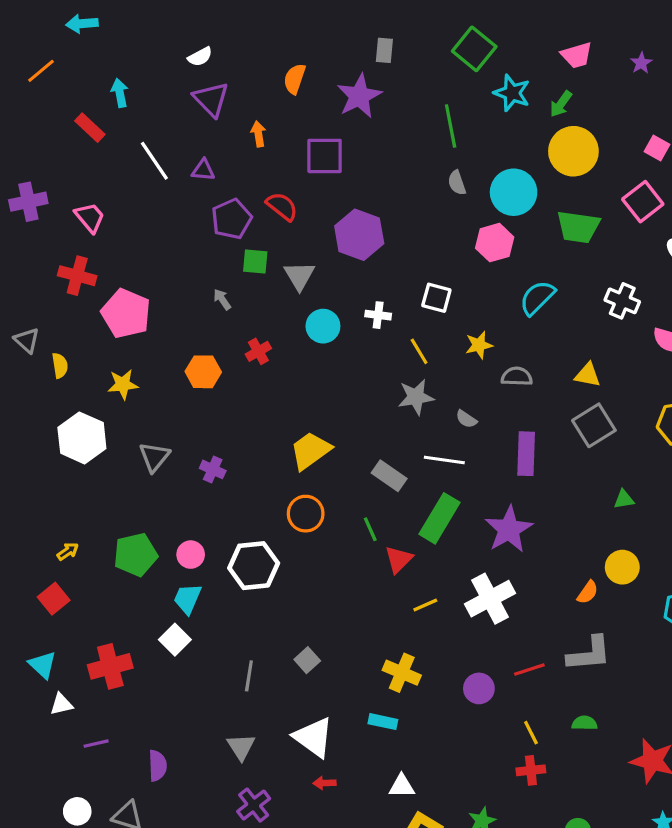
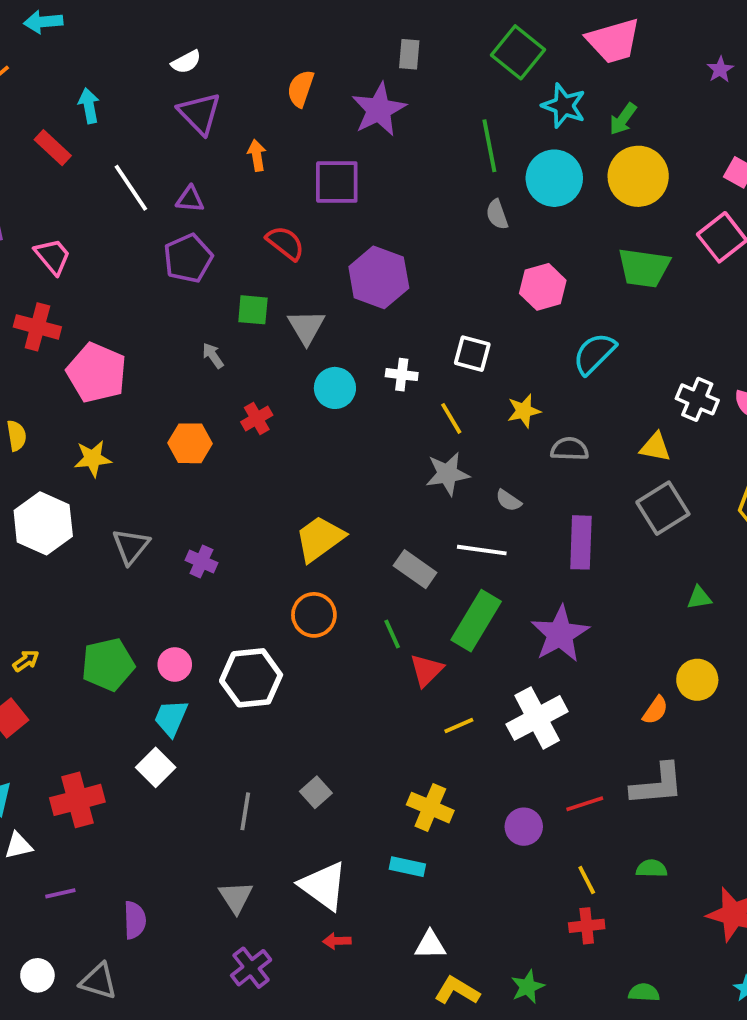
pink trapezoid: (577, 55) -> (613, 41), moved, size x1.4
cyan circle: (514, 192) -> (554, 178), moved
purple pentagon: (232, 219) -> (188, 258), moved
white cross: (622, 301) -> (697, 399), moved

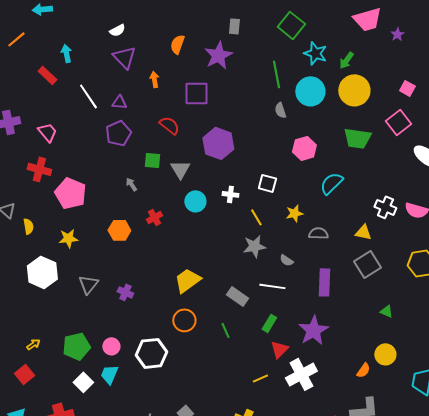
pink trapezoid: (613, 41) -> (367, 19), moved
green triangle: (699, 598) -> (386, 311), turned 32
green rectangle: (476, 621) -> (269, 323), size x0.6
red triangle: (426, 670) -> (279, 349), moved
white square: (156, 767) -> (83, 382), moved

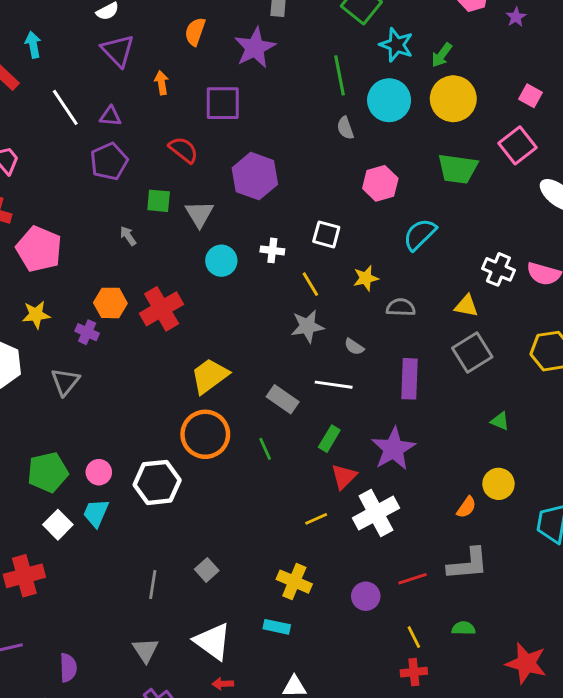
red cross: (154, 217) -> (162, 309), moved, size x1.8
purple cross: (125, 292) -> (87, 332), moved
orange circle: (184, 320) -> (205, 434), size x1.4

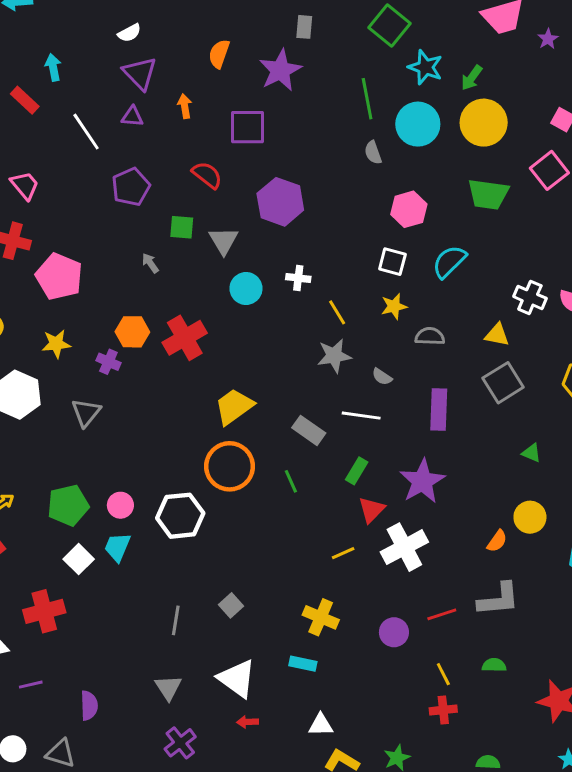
purple triangle: (110, 116) -> (132, 117), moved
white square: (326, 234) -> (392, 262), moved

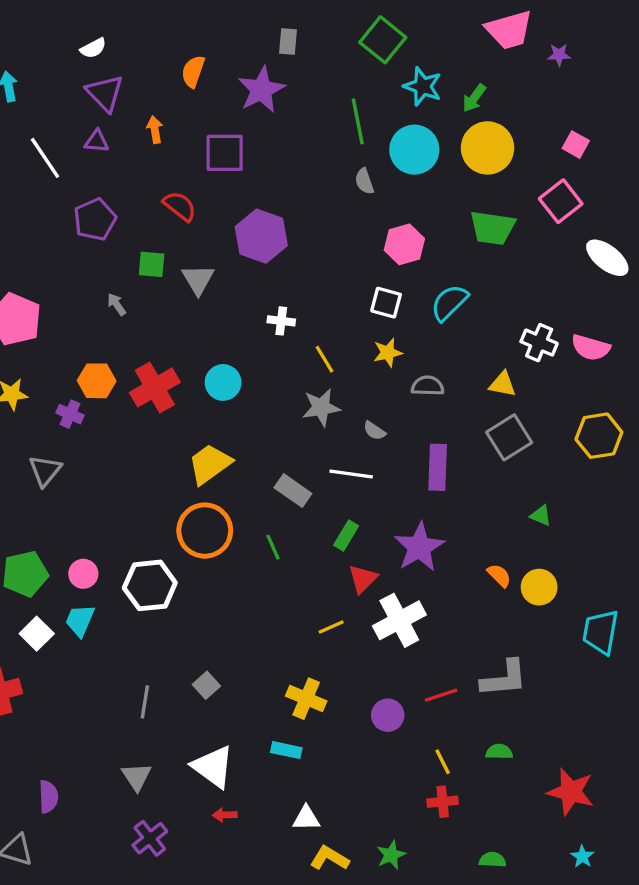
purple star: (548, 39) -> (559, 55), turned 30
cyan circle: (246, 288) -> (223, 382), moved
orange semicircle: (497, 541) -> (499, 575), moved, turned -80

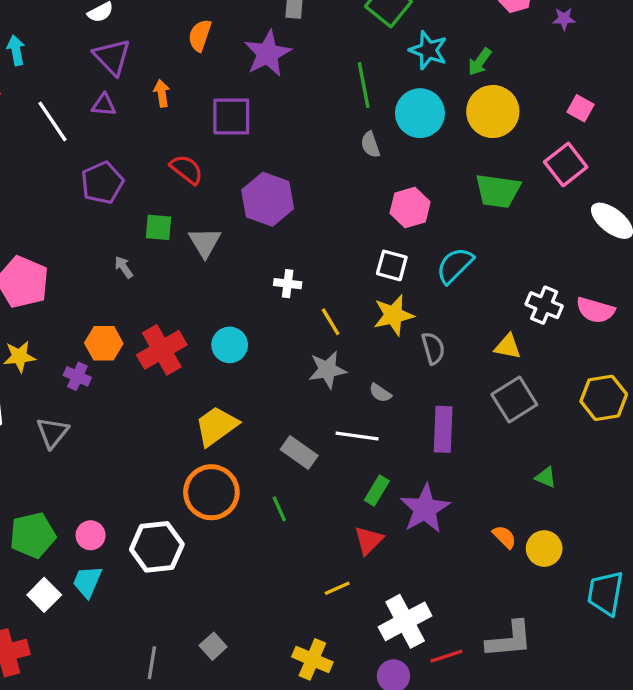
yellow star: (388, 353) -> (393, 315), size x1.4
gray semicircle: (428, 386) -> (433, 348), turned 72
green rectangle: (346, 536) -> (377, 491), moved
white cross: (399, 620) -> (405, 621), moved

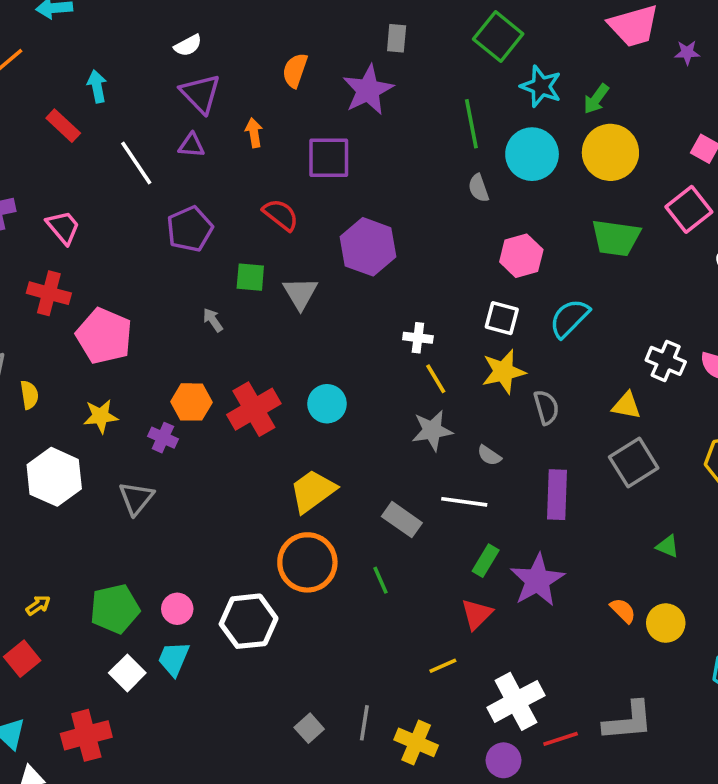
white cross: (288, 284) -> (418, 338), moved
gray line: (152, 663) -> (364, 723), moved

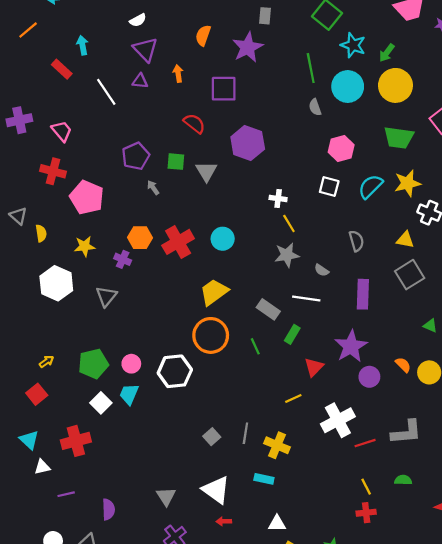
purple pentagon: (190, 229) -> (136, 156), moved
yellow star: (503, 372) -> (407, 183), moved
green rectangle: (486, 561) -> (292, 334), moved
purple circle: (503, 760) -> (369, 377), moved

